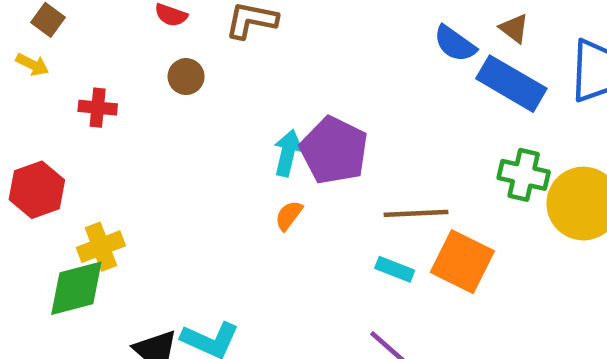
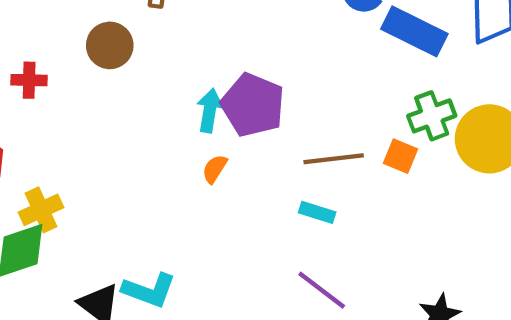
brown circle: (186, 77) -> (110, 45), size x1.4
green cross: (524, 175) -> (432, 116), turned -30
orange square: (462, 262) -> (400, 156), moved, size x0.6

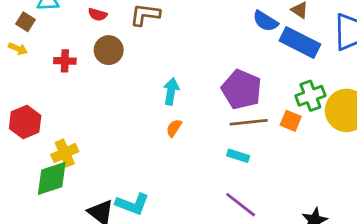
red cross: (29, 80) -> (65, 61), moved
purple pentagon: (253, 105) -> (242, 89), moved

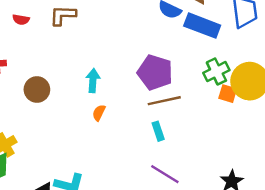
brown circle: (109, 50) -> (37, 89), moved
orange square: (291, 121) -> (228, 94), moved
cyan rectangle: (238, 156) -> (158, 131), turned 60

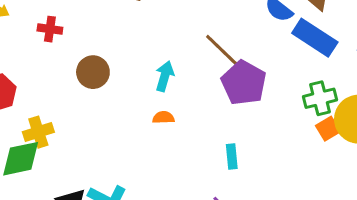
orange square: (228, 94) -> (328, 129), turned 30
brown line: (164, 101) -> (222, 51), moved, turned 44
orange semicircle: (99, 113) -> (163, 118), turned 49

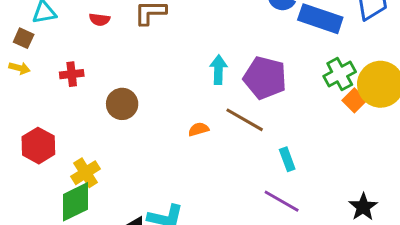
brown line: (222, 51) -> (245, 120), moved
cyan arrow: (165, 76) -> (218, 70), moved
cyan rectangle: (232, 156) -> (287, 159), moved

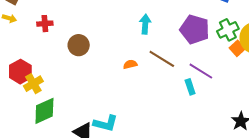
purple pentagon: (265, 78) -> (195, 29), moved
yellow cross: (86, 173) -> (33, 84), moved
purple line: (282, 201) -> (201, 71), moved

